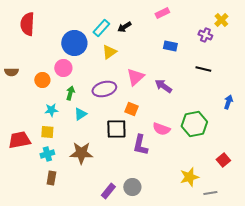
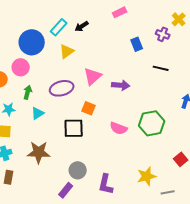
blue rectangle: (170, 46) -> (137, 44), moved, turned 56
purple arrow: (163, 86) -> (121, 85), turned 150
purple L-shape: (140, 145) -> (106, 184), moved
gray circle: (132, 187) -> (78, 170), moved

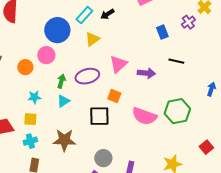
purple cross: (163, 34) -> (188, 22), turned 32
black line: (161, 68) -> (176, 61), moved
green arrow: (28, 92) -> (61, 81), moved
pink semicircle: (119, 128) -> (144, 116), size x1.4

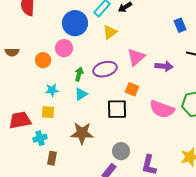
cyan cross: (30, 141) -> (40, 138), moved

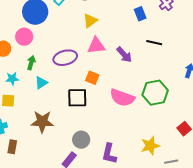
yellow triangle: (110, 32) -> (90, 21), moved
pink triangle: (136, 57) -> (96, 46), turned 36
purple arrow: (164, 66) -> (124, 55), turned 42
green arrow: (79, 74) -> (31, 63), moved

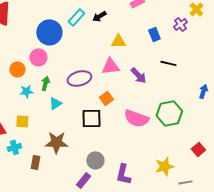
yellow triangle: (90, 21) -> (118, 41), moved, turned 35
orange square: (92, 78) -> (106, 98), turned 32
cyan star: (12, 79) -> (26, 91), moved
brown rectangle: (12, 147) -> (35, 162), moved

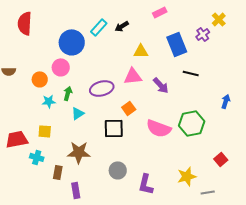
blue rectangle: (154, 34) -> (177, 44), size x1.6
cyan cross: (14, 147) -> (37, 157), turned 32
purple rectangle: (83, 180) -> (76, 190), moved, turned -49

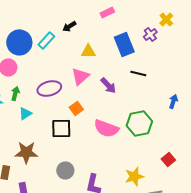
cyan rectangle: (99, 27) -> (46, 40), moved
pink triangle: (133, 76) -> (80, 76), turned -36

